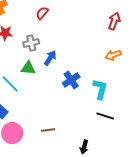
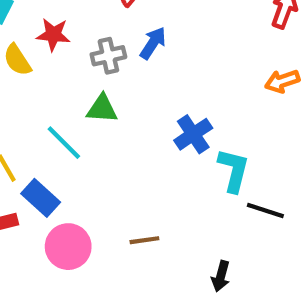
blue arrow: (50, 58) -> (153, 43), moved
cyan L-shape: (100, 89) -> (234, 170), moved

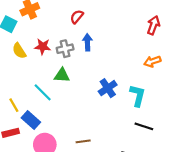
red star: (53, 35) -> (43, 47), moved
blue arrow: (153, 43) -> (87, 42), turned -35
cyan L-shape: (234, 170) -> (137, 96), moved

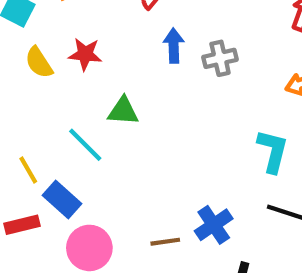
gray cross: (65, 49) -> (220, 58), moved
blue cross: (108, 88) -> (214, 225), moved

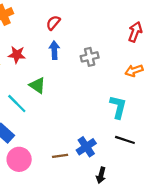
blue arrow: (174, 46) -> (54, 50), moved
green triangle: (123, 111) -> (37, 85), turned 30

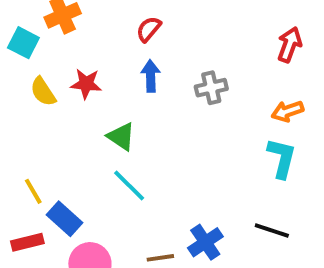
cyan line: (17, 104) -> (129, 185), moved
cyan L-shape: (118, 107) -> (282, 158), moved

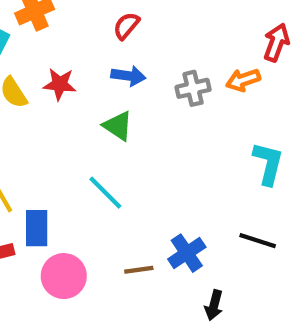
blue arrow: (151, 76) -> (128, 76), turned 100
orange arrow: (288, 111) -> (243, 80), moved
green triangle: (121, 137) -> (118, 126), moved
blue rectangle: (65, 219) -> (37, 228), turned 48

